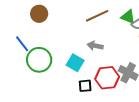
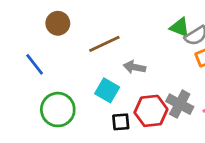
brown line: (97, 16) -> (104, 44), moved
green circle: (39, 60) -> (58, 110), moved

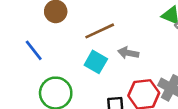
cyan square: (107, 90) -> (96, 62), moved

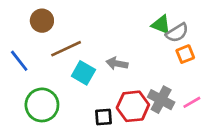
brown line: (100, 31) -> (66, 49), moved

